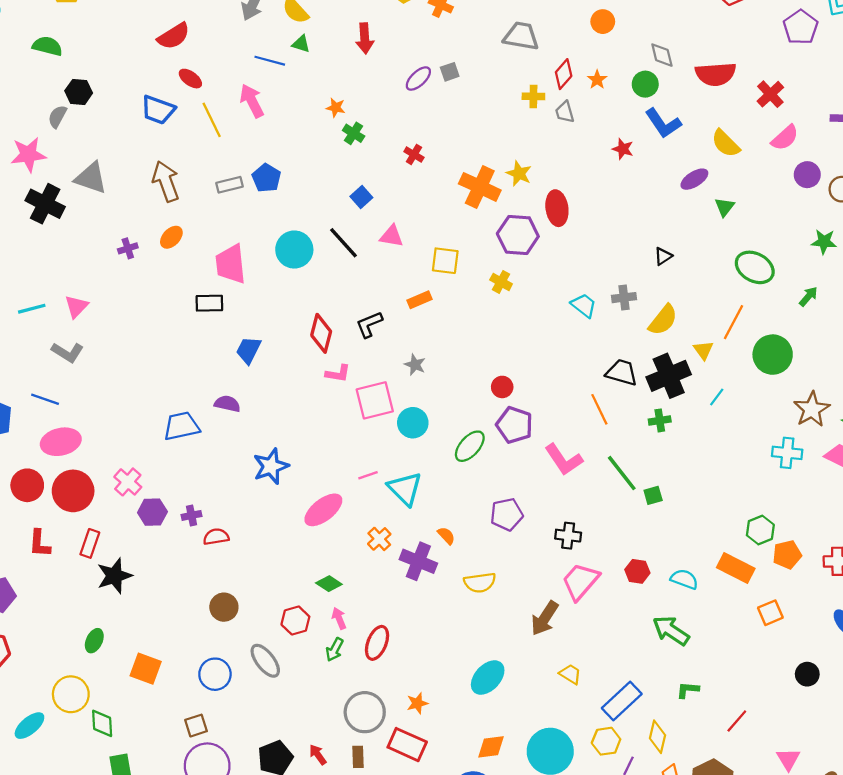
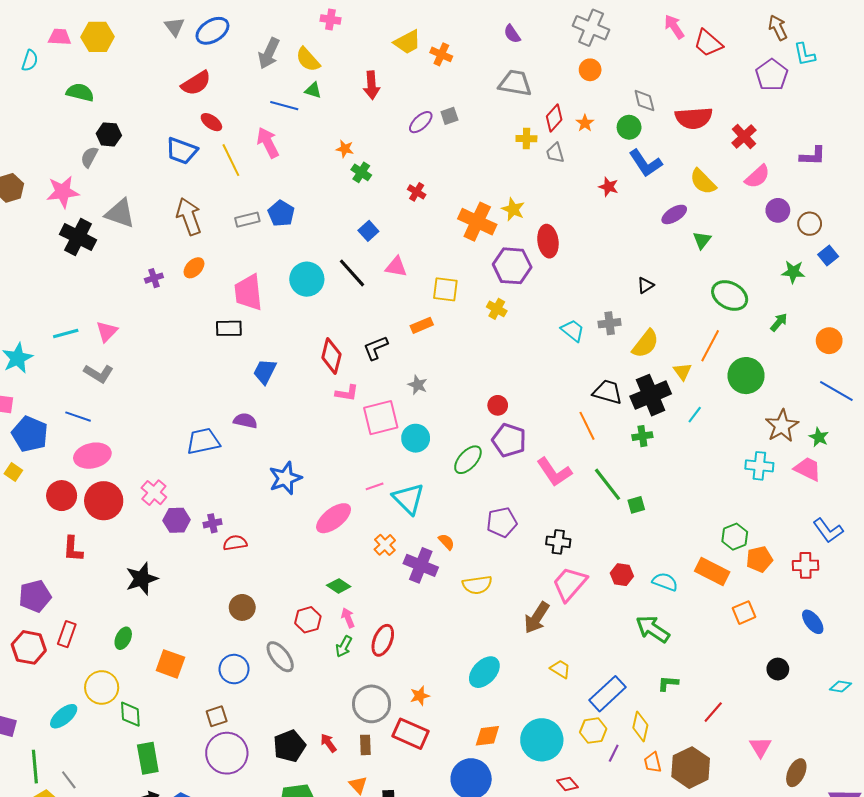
red rectangle: (90, 543) -> (67, 634), moved

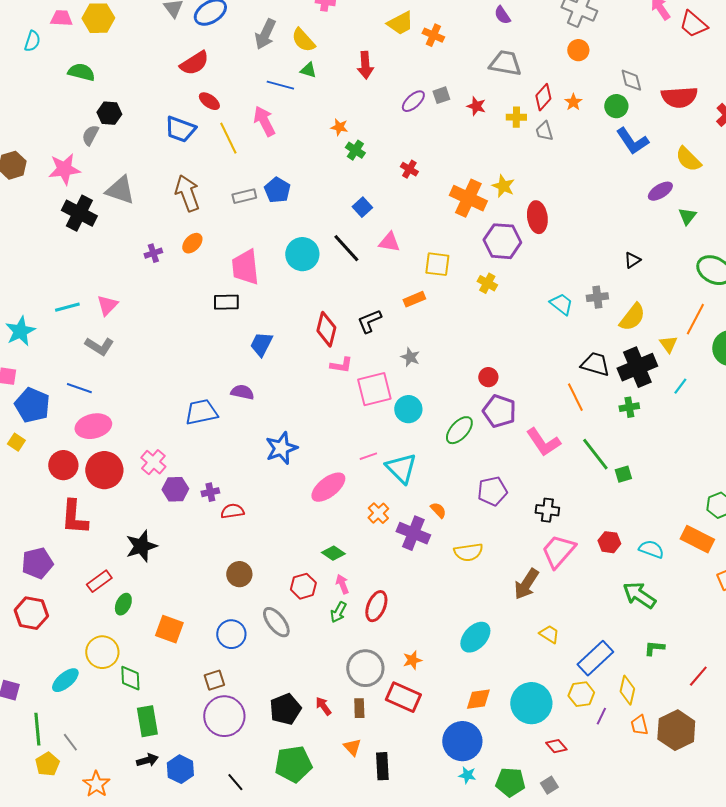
red star: (609, 187) -> (476, 106), moved
red L-shape: (73, 549) -> (74, 517), size x1.4
red rectangle: (67, 634) -> (99, 581), moved, turned 35

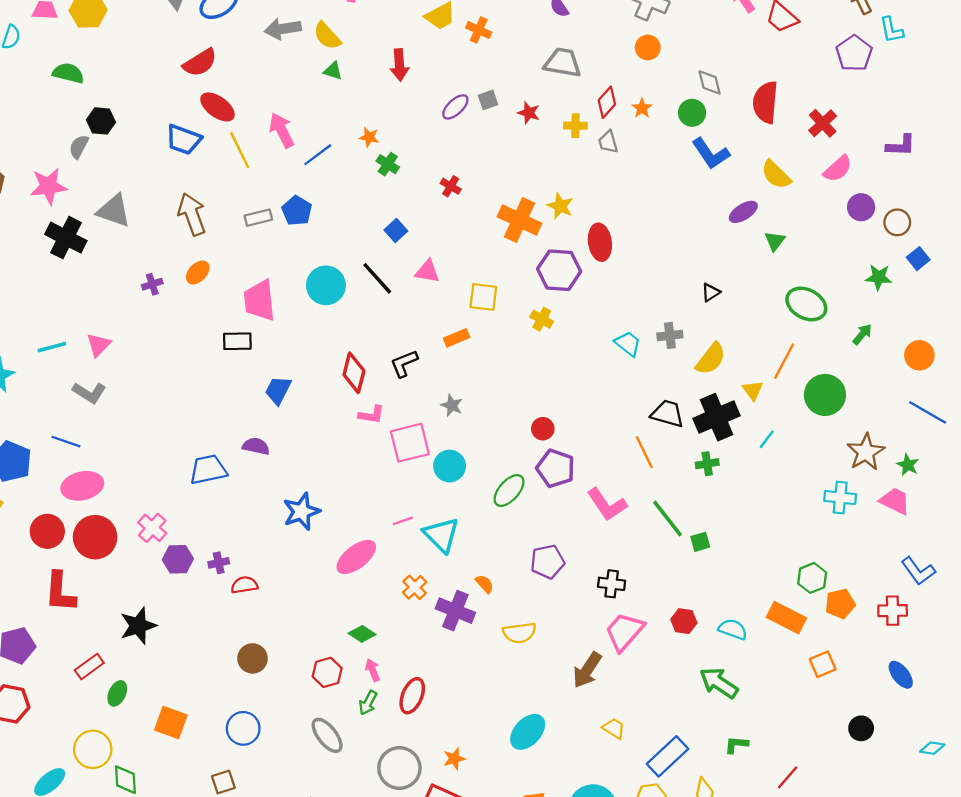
gray arrow: (265, 34) -> (283, 29), turned 56
blue line: (280, 85) -> (318, 155), moved, turned -52
red semicircle: (679, 97) -> (765, 102), turned 99
red ellipse: (209, 101) -> (218, 107), size x1.4
gray ellipse: (276, 622) -> (327, 735), moved

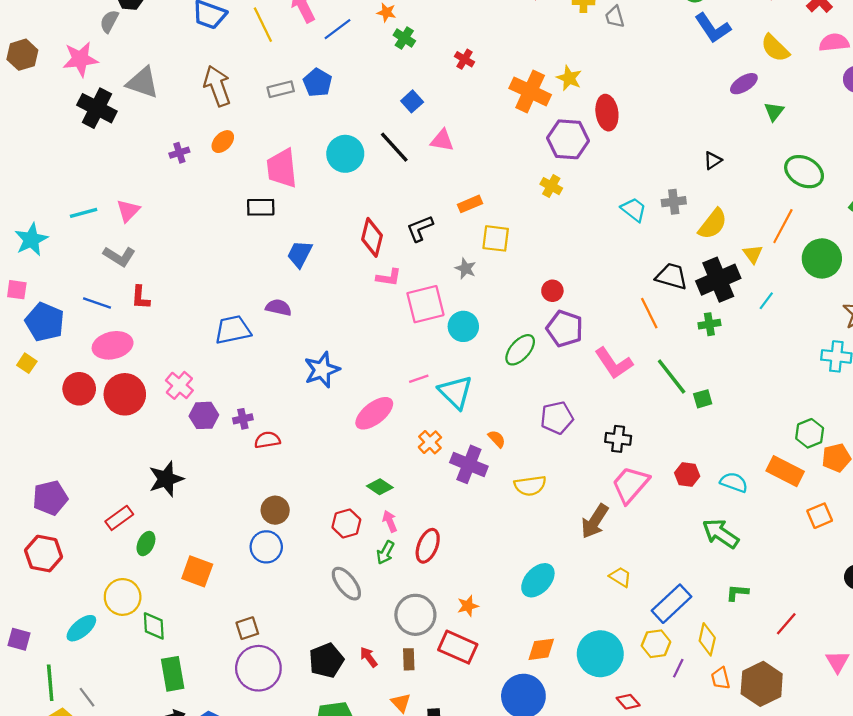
pink semicircle: (838, 169) -> (834, 42), turned -144
yellow square: (483, 297) -> (496, 238), moved
red L-shape: (60, 592) -> (140, 297), moved, size x0.6
blue circle: (243, 728) -> (266, 547), moved

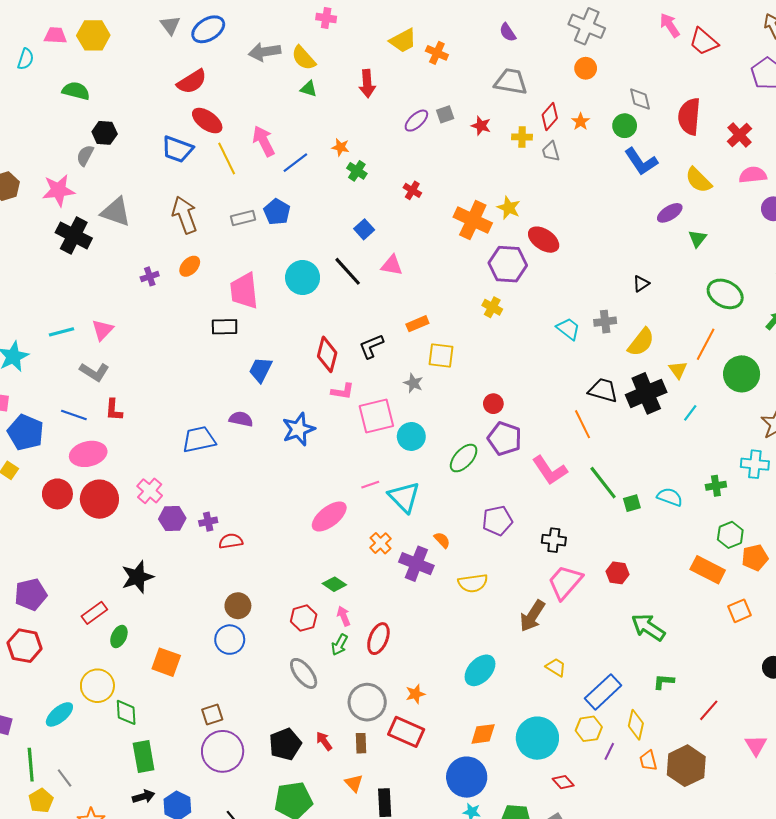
red ellipse: (607, 113) -> (544, 240), turned -48
green cross: (709, 324) -> (716, 486), moved
blue star: (322, 370) -> (298, 429), moved
cyan semicircle: (734, 482) -> (670, 497), moved

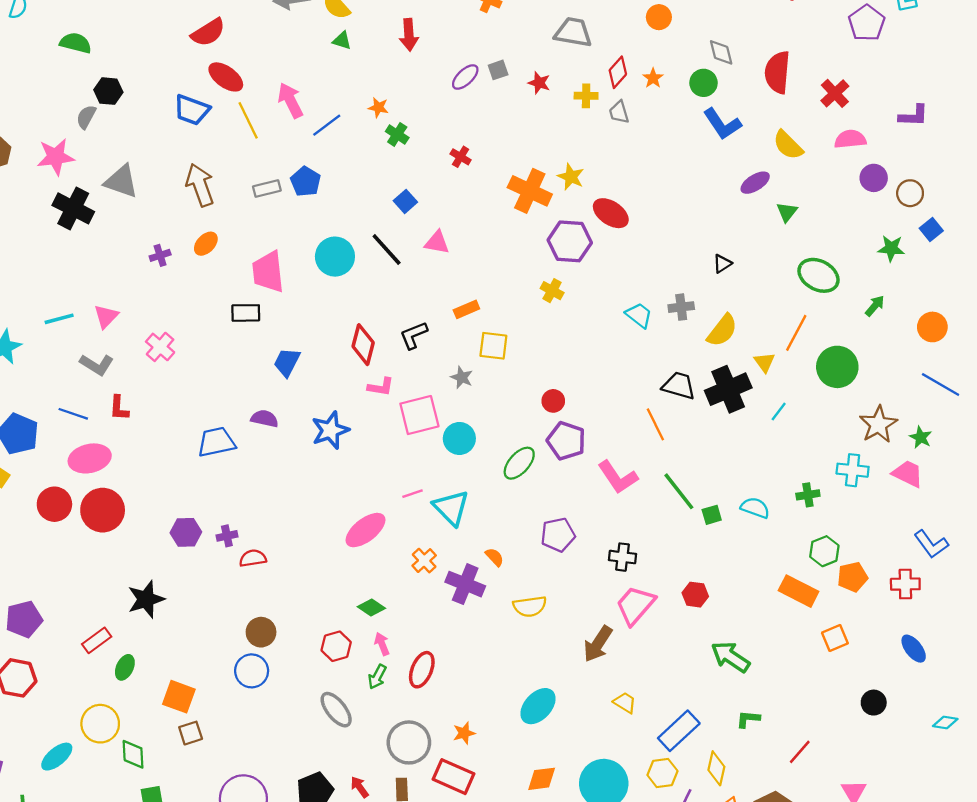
pink cross: (150, 491) -> (160, 347), moved
brown square: (212, 714) -> (191, 733), moved

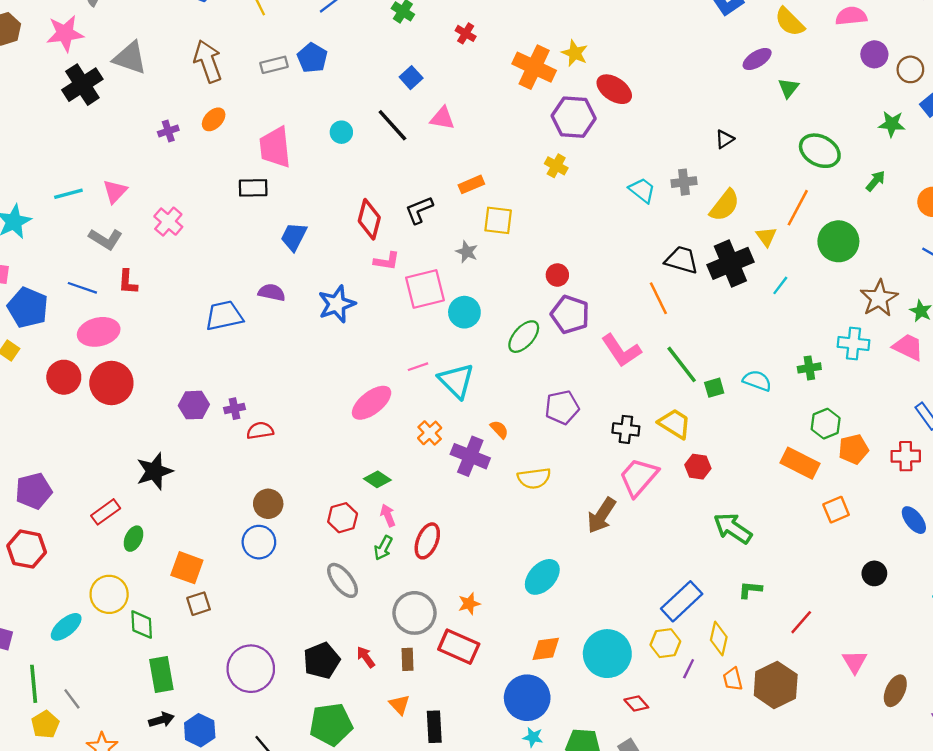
black cross: (73, 208) -> (82, 85), turned 30
cyan circle: (335, 257) -> (341, 132), size x0.6
yellow trapezoid: (625, 703) -> (675, 424), moved, size x1.4

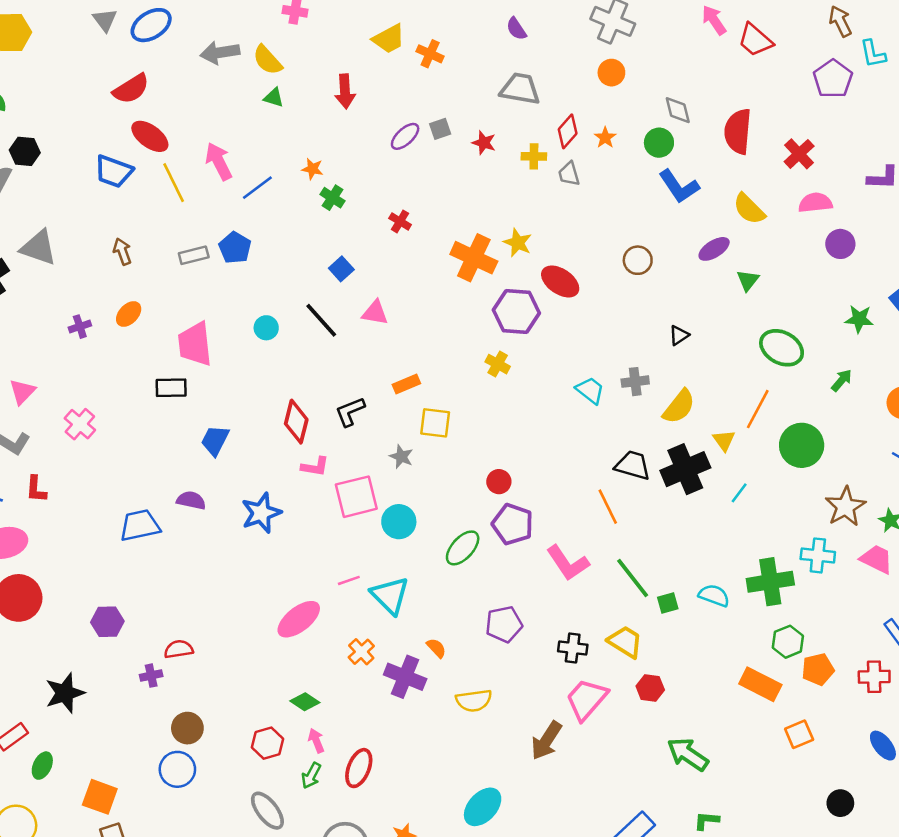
brown arrow: (208, 61) -> (122, 251), size x0.6
brown circle: (910, 69) -> (638, 260), moved
green cross: (809, 368) -> (770, 582), size x1.8
purple cross: (235, 409) -> (151, 676), moved

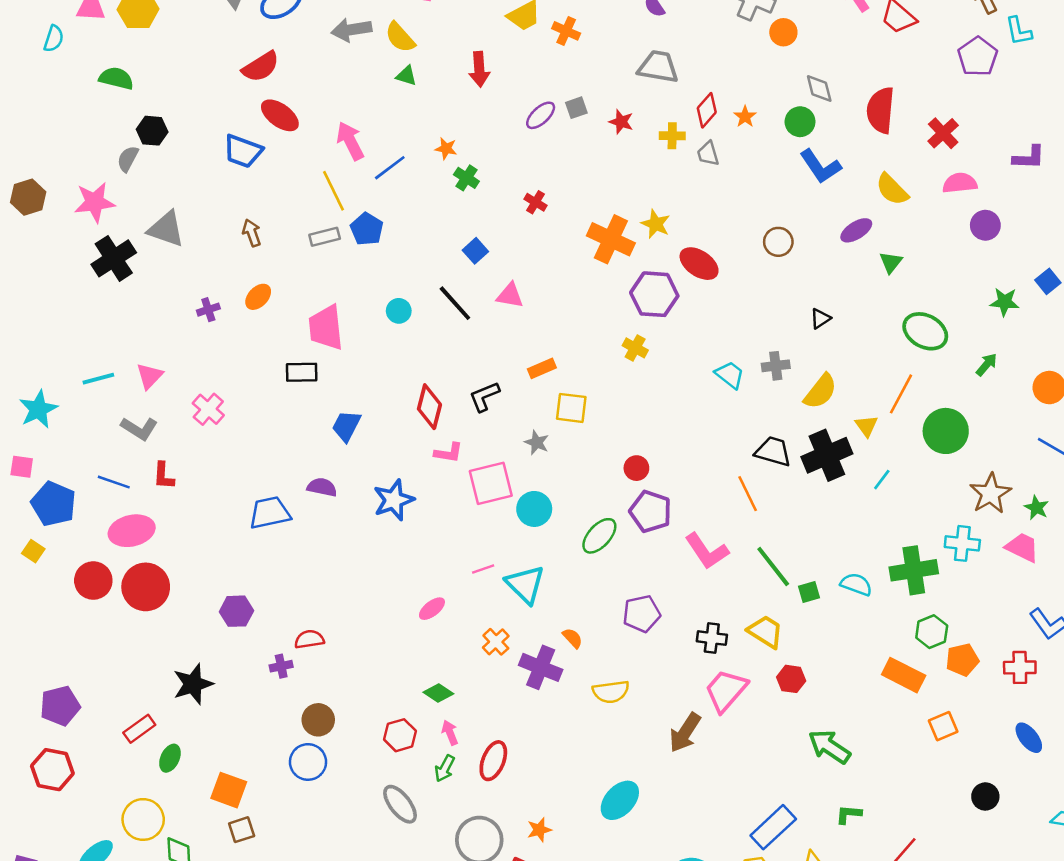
orange circle: (611, 73) -> (783, 32), moved
yellow line: (174, 183) -> (334, 191), moved
pink ellipse: (299, 619) -> (432, 609), size x0.6

